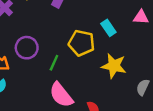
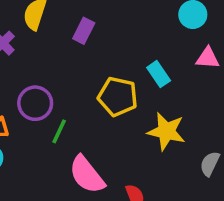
green line: (54, 63) -> (59, 131), moved

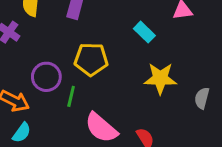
yellow pentagon: (118, 97) -> (91, 59), moved

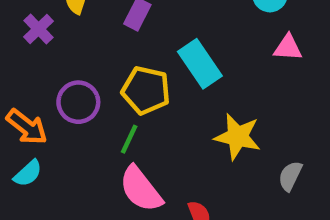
cyan rectangle: (144, 32) -> (200, 64), moved, size x1.5
green line: (71, 96) -> (129, 139), moved

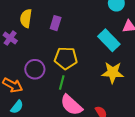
cyan rectangle: (200, 64) -> (109, 40), moved

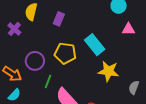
cyan rectangle: (109, 40) -> (95, 45), moved
green line: (62, 83) -> (48, 82), moved

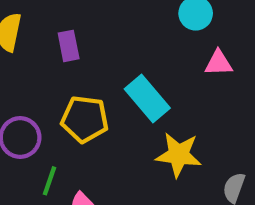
purple rectangle: (59, 19) -> (69, 46), turned -32

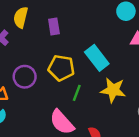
green line: (50, 181) -> (77, 93), moved

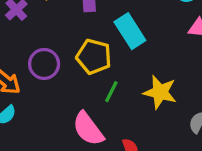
cyan rectangle: (97, 58) -> (130, 31), moved

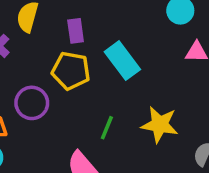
yellow pentagon: (94, 57) -> (71, 71), moved

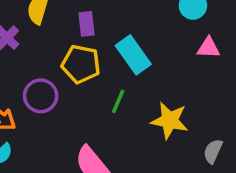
green line: (107, 128) -> (118, 101), moved

